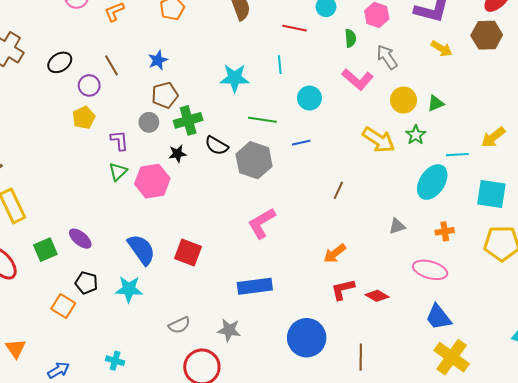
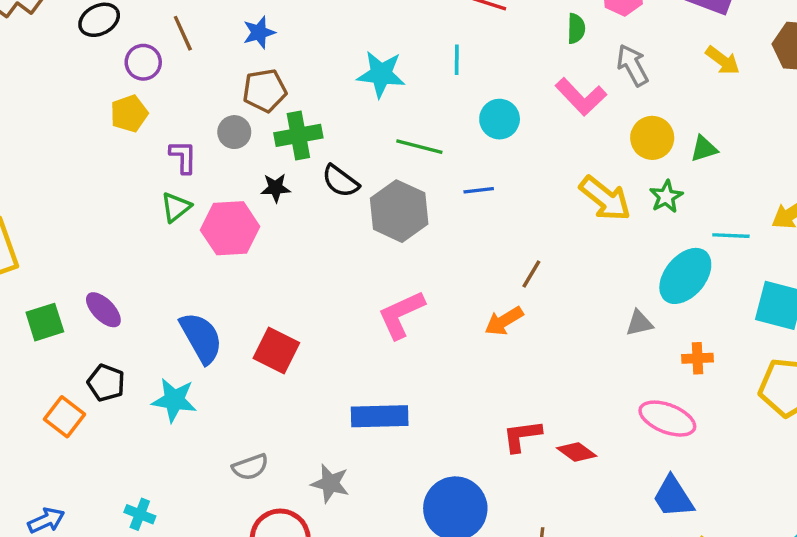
gray triangle: (397, 226) -> (639, 323), moved
orange arrow: (335, 253) -> (504, 321), moved

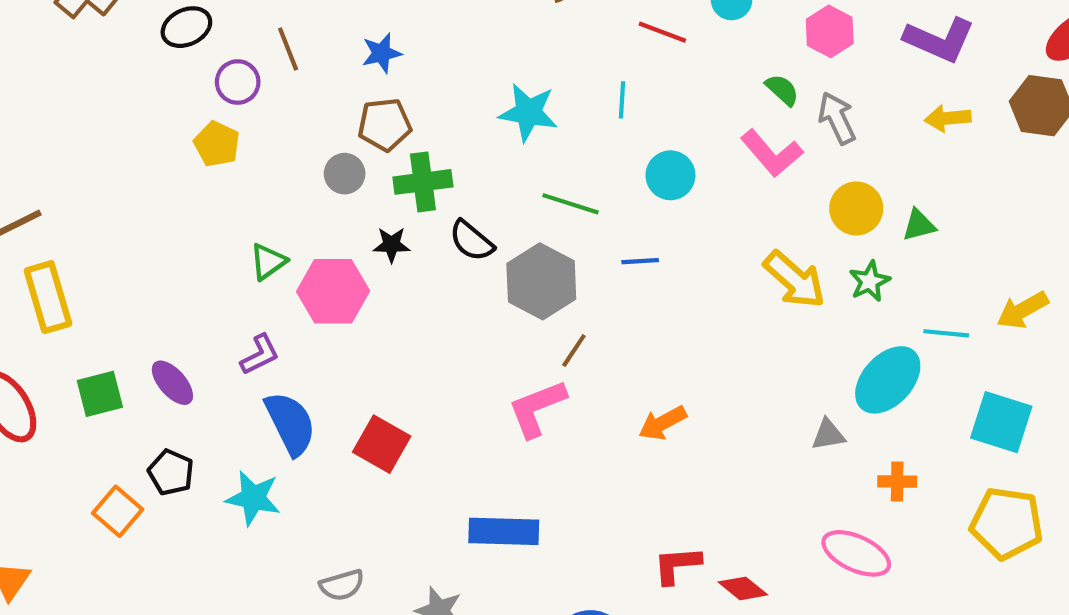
green semicircle: (576, 29) -> (782, 90), moved, turned -52
yellow arrow: (723, 60) -> (948, 118), turned 135
yellow pentagon: (129, 114) -> (217, 144), turned -30
purple L-shape: (183, 157) -> (260, 355), moved, turned 60
brown line: (531, 274) -> (574, 351), moved

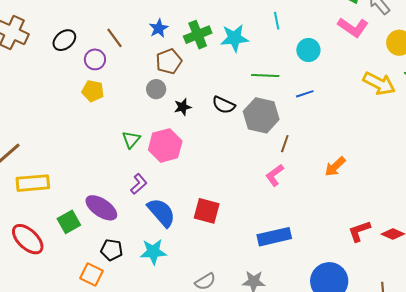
green cross: (423, 182) -> (198, 35), moved
black star: (392, 245) -> (183, 107), moved
yellow rectangle: (48, 297) -> (33, 183), turned -64
purple ellipse: (172, 383) -> (101, 208), size x1.4
pink L-shape: (537, 408) -> (275, 175), size x0.7

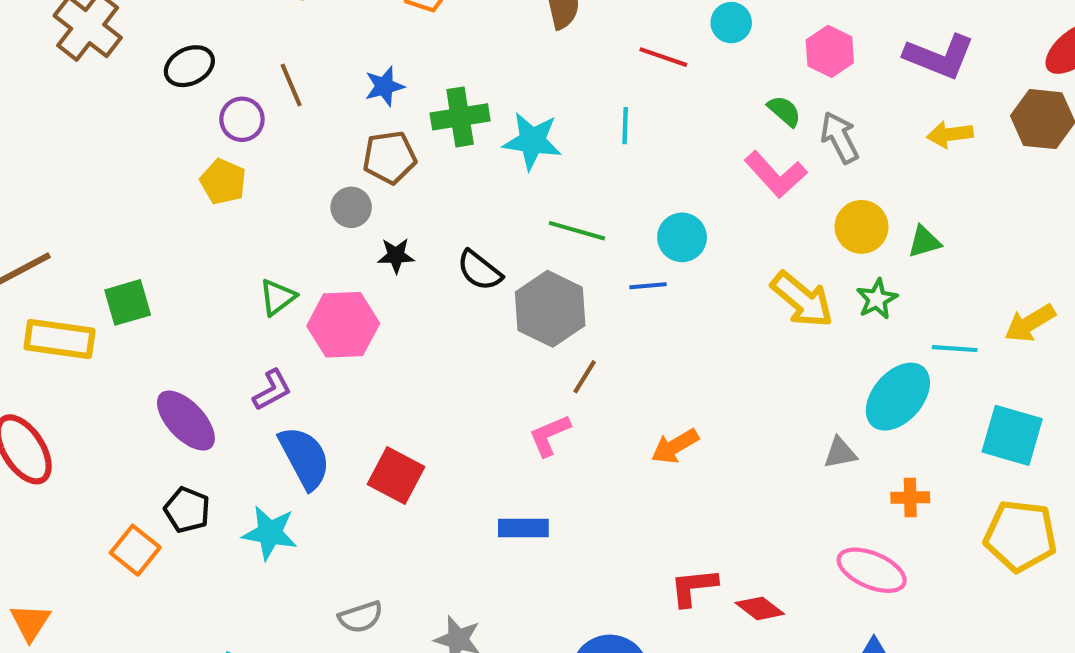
cyan circle: (308, 50) -> (682, 237), moved
green square: (69, 222) -> (128, 302), moved
blue rectangle: (274, 237) -> (523, 528), moved, size x0.7

